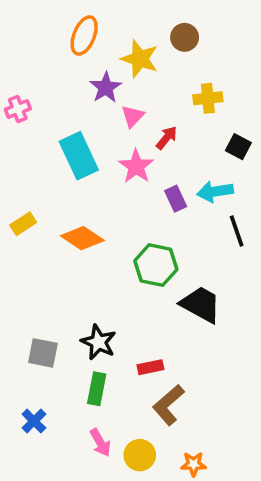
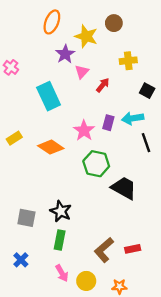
pink cross: (18, 109) -> (11, 67), turned -32
pink star: (136, 166) -> (84, 130), moved
purple rectangle: (176, 199) -> (108, 123), turned 40
red rectangle: (150, 367) -> (133, 249), moved

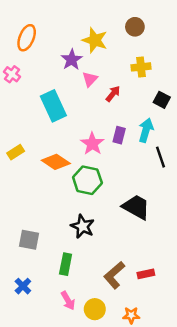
orange ellipse: (52, 22) -> (27, 38), moved
brown circle: (114, 23) -> (135, 27), moved
cyan arrow: (133, 118) -> (146, 130), turned 115
green hexagon: (96, 164) -> (87, 180), moved
black star: (61, 211) -> (83, 226), moved

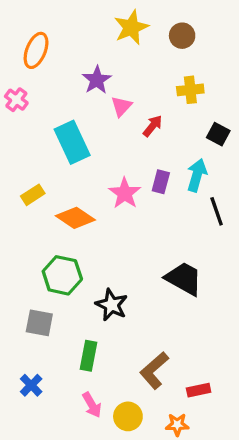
yellow star: (95, 40) -> (131, 27), moved, turned 30
yellow rectangle: (16, 152) -> (33, 195), moved
green hexagon: (87, 180) -> (62, 275), moved
red rectangle: (146, 274) -> (199, 390), moved

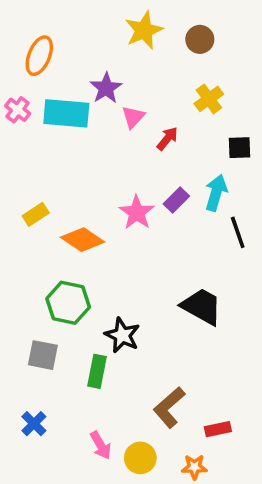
yellow cross: (190, 90) -> (209, 99), turned -30
black square: (218, 134) -> (240, 148), turned -30
cyan rectangle: (72, 142) -> (66, 113), moved, turned -60
purple rectangle: (161, 182) -> (176, 200), turned 30
green rectangle: (89, 356) -> (97, 371), moved

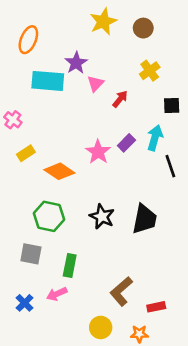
pink cross: (18, 110) -> (13, 120), moved
black trapezoid: (202, 306) -> (145, 219), turned 72
black star: (122, 335) -> (102, 216), moved
pink arrow: (101, 445) -> (57, 294), moved, turned 96

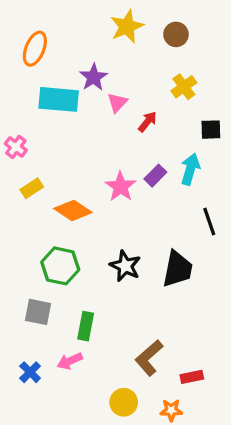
black line: (170, 166) -> (209, 222), moved

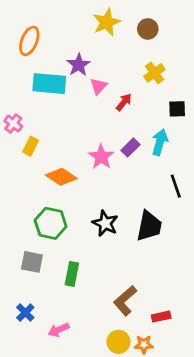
yellow rectangle: (32, 188) -> (31, 146), moved, turned -30
pink arrow: (70, 361) -> (59, 330), moved
yellow circle: (124, 402) -> (119, 342), moved

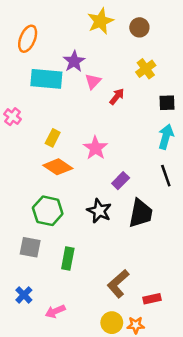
cyan arrow: (160, 142) -> (166, 137), moved
yellow rectangle: (31, 146) -> (53, 138), moved
purple rectangle: (130, 147) -> (121, 181), moved

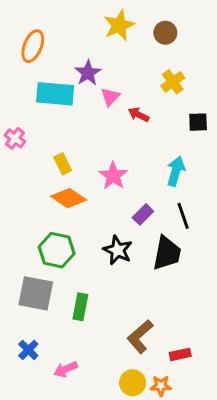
red arrow: (117, 96) -> (139, 115), turned -102
cyan arrow: (166, 137) -> (176, 171), moved
yellow rectangle: (53, 138) -> (63, 164), turned -54
black line: (166, 176) -> (183, 216), moved
gray square: (30, 247) -> (36, 293), size x1.4

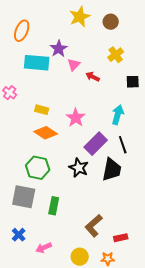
yellow rectangle: (63, 164) -> (42, 110), turned -48
purple rectangle: (143, 214) -> (96, 144), size x1.6
yellow circle: (133, 383) -> (80, 257), moved

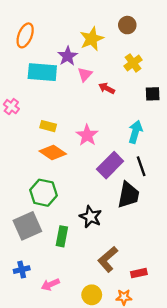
yellow star: (80, 17) -> (92, 39), moved
black star: (79, 168) -> (91, 217), moved
gray square: (24, 197) -> (27, 226), turned -35
blue cross: (19, 235) -> (22, 270), turned 32

